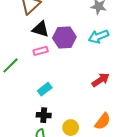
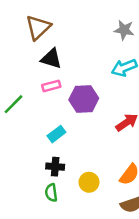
purple hexagon: (64, 37) -> (84, 99), moved

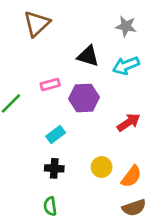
black triangle: (51, 59) -> (88, 56), moved
yellow circle: (89, 182) -> (102, 167), moved
green semicircle: (51, 193) -> (50, 206), moved

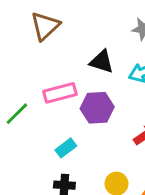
pink rectangle: (50, 84) -> (60, 93), size x1.5

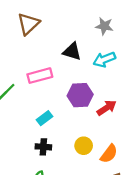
purple hexagon: (97, 108) -> (80, 95), moved

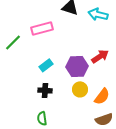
cyan arrow: (104, 59) -> (98, 14), turned 36
purple hexagon: (80, 95) -> (77, 66), moved

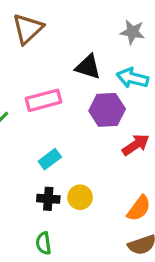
purple hexagon: (77, 66) -> (107, 110), moved
yellow circle: (80, 89) -> (80, 197), moved

